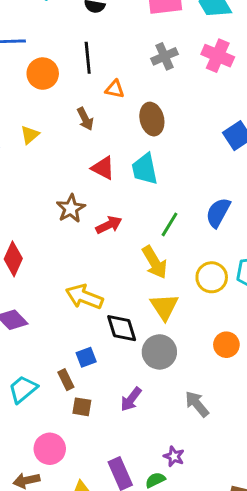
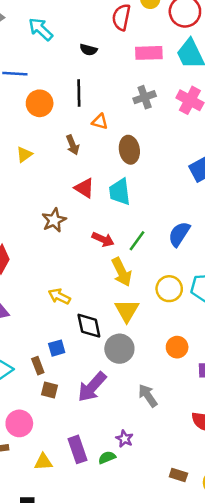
red arrow: (109, 225) -> (103, 239), moved, turned 45
yellow arrow: (84, 297) -> (59, 296), size x0.7
purple arrow: (131, 399) -> (92, 387), size x1.5

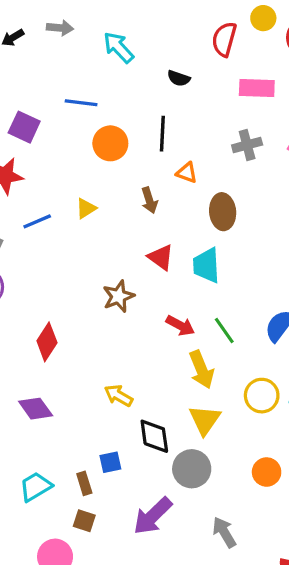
green line: (137, 241) -> (224, 330), turned -75
brown square: (50, 390) -> (84, 521), moved

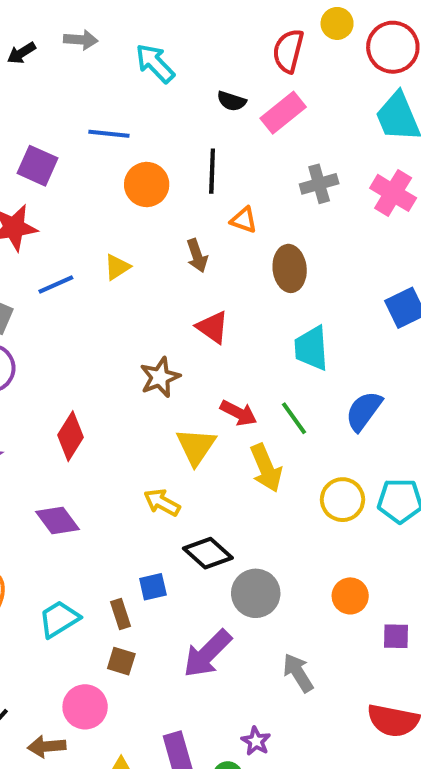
pink rectangle: (257, 88) -> (283, 113), moved, turned -40
cyan trapezoid: (206, 265) -> (311, 348), moved
yellow triangle: (205, 420) -> (196, 446), moved
black diamond: (154, 436) -> (208, 553), turned -39

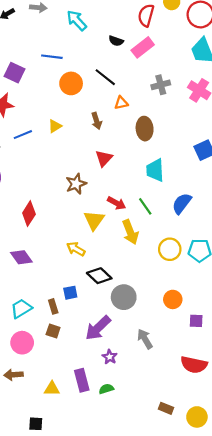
black line: (212, 171) -> (105, 77), turned -55
orange triangle: (244, 220) -> (121, 103), turned -32
red triangle: (213, 327) -> (104, 158), turned 36
pink circle: (85, 707) -> (22, 343), moved
purple star: (256, 741) -> (110, 357), moved

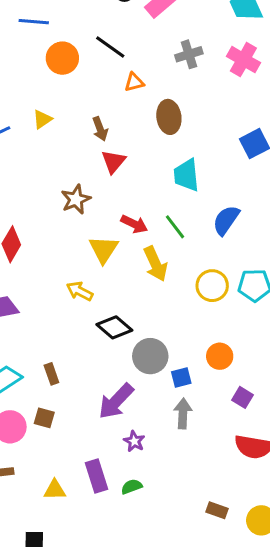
brown arrow: (97, 121) -> (100, 129), moved
blue square: (70, 293) -> (181, 377), moved
purple square: (196, 321) -> (243, 397), moved, turned 32
brown square: (53, 331) -> (44, 418), moved
gray arrow: (145, 339) -> (183, 414), turned 36

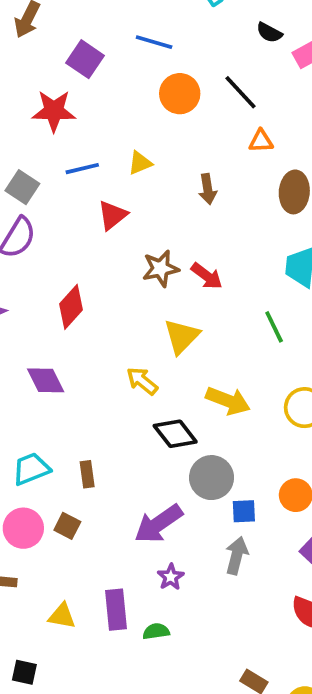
red triangle: (113, 162) -> (112, 215), moved
red arrow: (134, 224) -> (207, 276), moved
yellow arrow: (155, 264) -> (228, 401), moved, turned -56

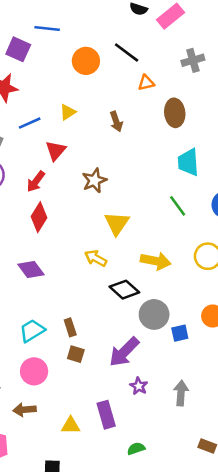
blue line: (154, 42) -> (47, 28), moved
red arrow: (207, 276) -> (36, 182), moved, turned 100
brown square: (67, 526) -> (76, 354), moved
gray arrow: (237, 556) -> (181, 393), moved
green semicircle: (156, 631) -> (136, 449), moved

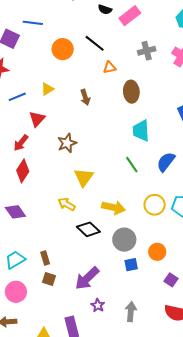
gray circle: (154, 314) -> (124, 240), moved

